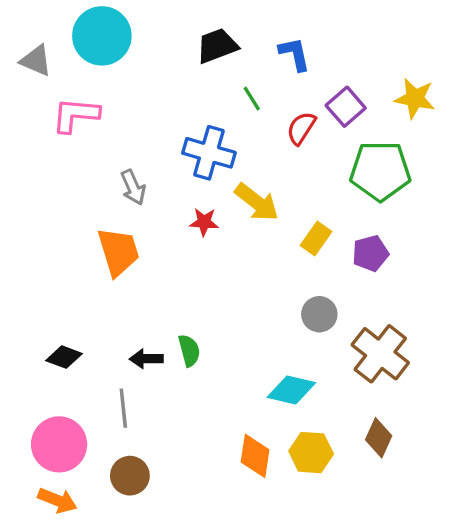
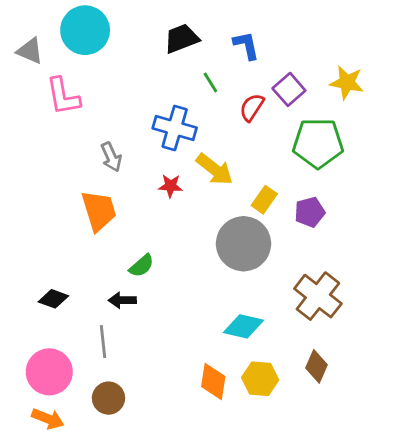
pink L-shape: (76, 115) -> (63, 96), turned -105
gray circle: (319, 314) -> (244, 244), moved, size x1.8
green semicircle: (189, 350) -> (142, 266), moved, turned 64

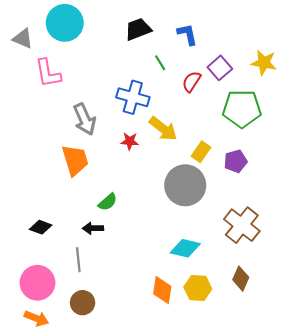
gray arrow: (111, 157) -> (85, 119), size x1.4

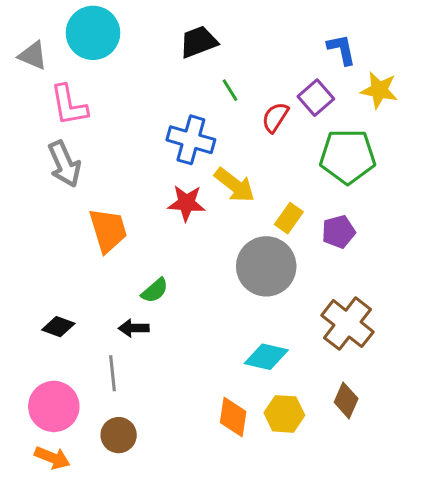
blue L-shape: (187, 34) -> (342, 49), moved
gray arrow: (85, 119) -> (64, 164), moved
red star: (130, 141) -> (186, 203), size x1.4

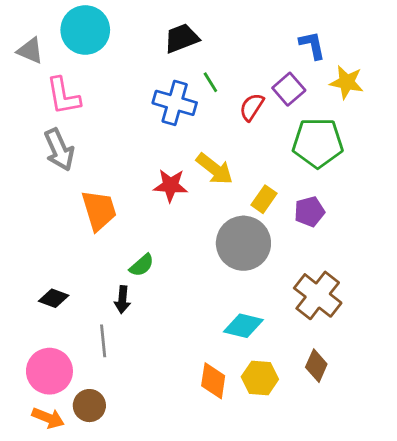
blue cross: (191, 140) -> (175, 103), moved
black arrow: (134, 328) -> (122, 300), turned -84
brown circle: (119, 435) -> (89, 406), moved

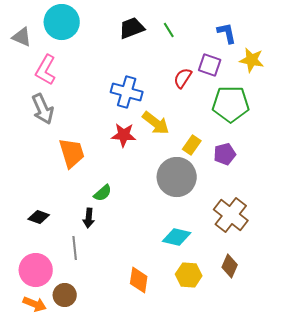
green line: (210, 82) -> (169, 30), moved
purple square: (289, 89) -> (210, 65), turned -30
pink L-shape: (63, 96) -> (46, 70), turned 40
blue cross: (175, 103) -> (127, 92), moved
orange diamond: (213, 381) -> (139, 280), moved

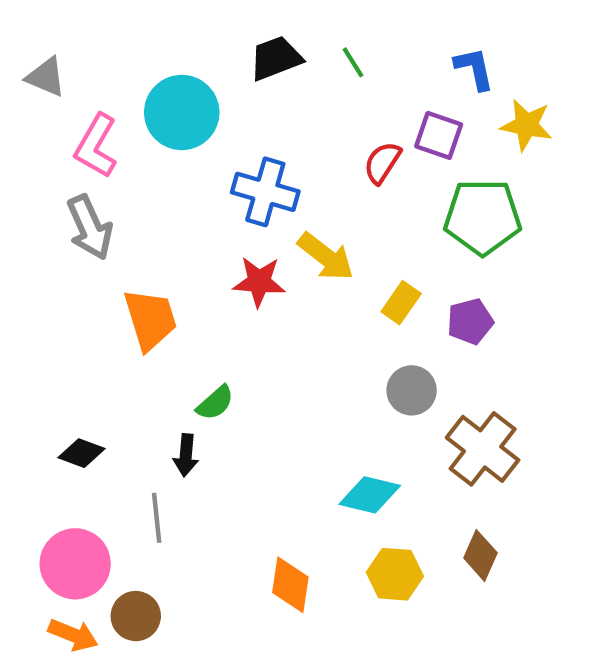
cyan circle: (62, 22) -> (182, 112), moved
gray circle: (177, 177) -> (412, 390), moved, size x0.6

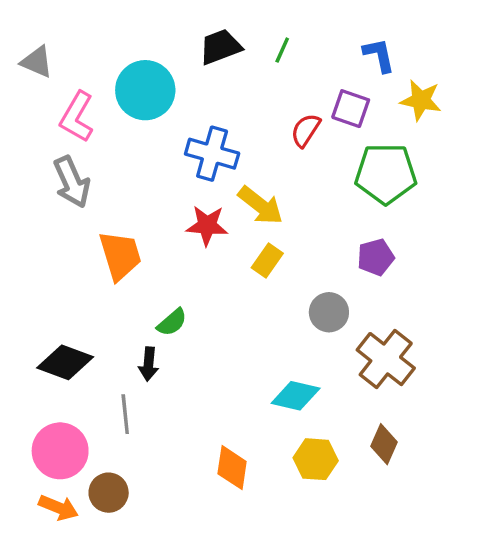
green line: (353, 62) -> (282, 50), turned 56
yellow rectangle: (401, 303) -> (267, 260), moved
black diamond: (81, 453) -> (65, 362), size x1.5

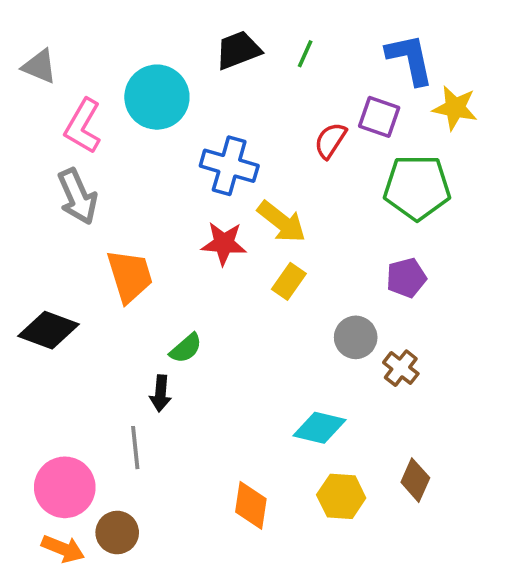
blue L-shape: (379, 55) -> (410, 59), size x1.4
brown cross: (386, 359) -> (401, 368), moved, size x0.6
black diamond: (65, 362) -> (49, 330), moved

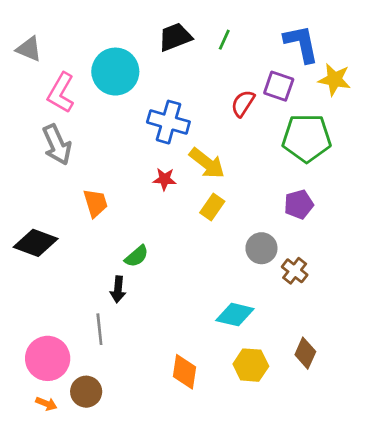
red star: (224, 243) -> (164, 179), size x0.7
orange trapezoid: (130, 276) -> (95, 203), size x0.7
orange arrow: (63, 549) -> (46, 404), size x0.7

